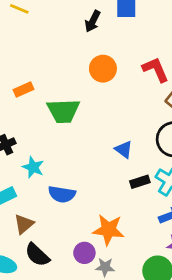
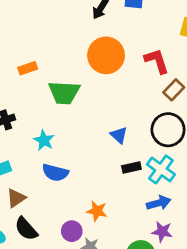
orange circle: (103, 69) -> (106, 55), size x1.4
cyan star: (33, 167) -> (44, 140), moved
orange star: (108, 230) -> (97, 211), size x0.7

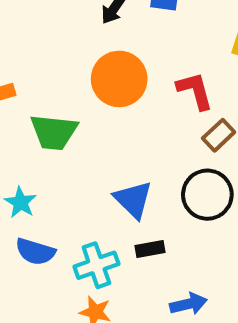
blue triangle: (119, 135) -> (133, 199), size x1.5
cyan cross: (161, 169) -> (96, 265), moved, turned 32

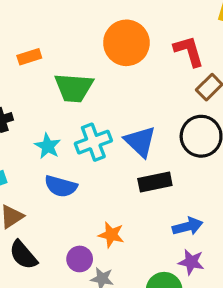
black rectangle: (150, 249) -> (155, 182), size x1.4
cyan cross: (96, 265) -> (93, 142), moved

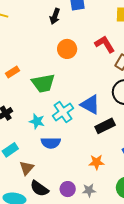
orange circle: (126, 43) -> (67, 49), size x0.7
orange star: (111, 235) -> (97, 162), moved
purple circle: (80, 259) -> (68, 189), moved

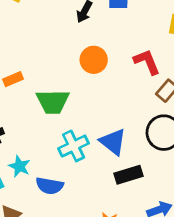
cyan star: (37, 121) -> (19, 166), moved

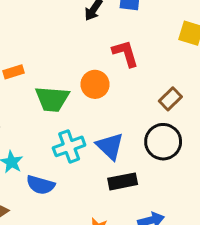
orange circle: (94, 60) -> (95, 84), moved
red L-shape: (147, 62) -> (125, 53), moved

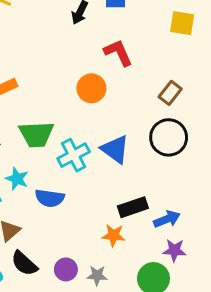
green trapezoid: (52, 99) -> (36, 134), moved
black rectangle: (123, 181) -> (133, 207), moved

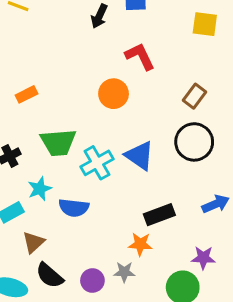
cyan star: (17, 179) -> (40, 189), turned 30
blue arrow: (167, 219) -> (216, 204), moved
gray star: (97, 275) -> (124, 272), moved

